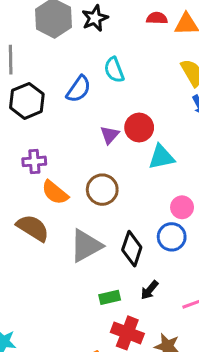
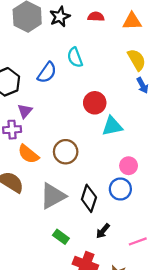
red semicircle: (157, 18) -> (96, 17), moved
purple triangle: (110, 135) -> (25, 111), moved
green rectangle: (110, 297) -> (61, 237), moved, turned 49

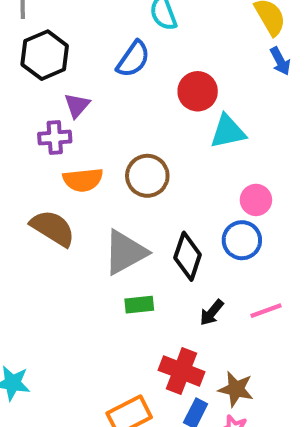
blue semicircle: (47, 73) -> (133, 59), moved
orange semicircle: (28, 154) -> (83, 180), turned -45
green rectangle: (61, 237) -> (139, 305), moved, turned -42
pink line: (138, 241) -> (266, 311), moved

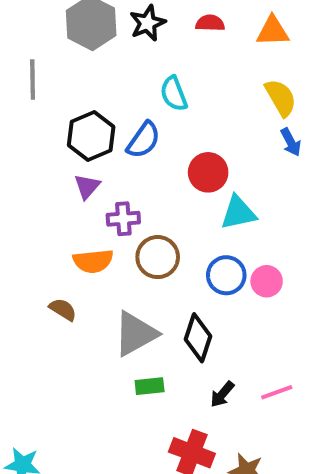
black hexagon: (45, 55) -> (91, 136), moved
purple cross: (55, 138) -> (123, 219), moved
brown semicircle: (53, 228) -> (63, 309), size x0.6
blue circle: (242, 240) -> (226, 275), moved

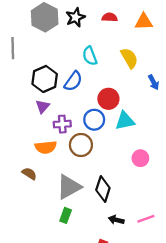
yellow semicircle: (281, 98) -> (129, 58), moved
blue circle: (226, 275) -> (94, 120), moved
green rectangle: (150, 386) -> (66, 215), moved, turned -64
black arrow: (222, 394) -> (116, 220), turned 64

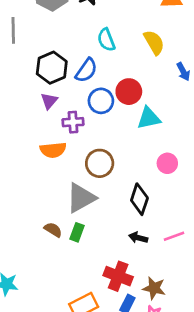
blue circle: (94, 120) -> (101, 101), moved
brown circle: (81, 145) -> (100, 163), moved
brown semicircle: (29, 174) -> (53, 230), moved
black diamond: (103, 189) -> (139, 199), moved

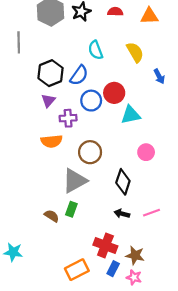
brown semicircle: (53, 230) -> (52, 216), moved

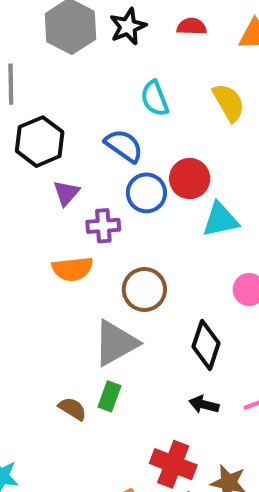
black hexagon: (51, 73) -> (40, 142), moved
blue semicircle: (79, 75) -> (124, 146), turned -90

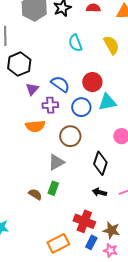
blue semicircle: (124, 146) -> (60, 84), moved
blue circle: (146, 193) -> (81, 107), moved
gray triangle: (116, 343) -> (56, 162), size x0.7

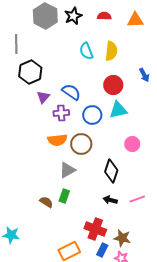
yellow semicircle: (111, 45) -> (111, 51), moved, turned 36
red circle: (92, 82) -> (113, 85), moved
orange semicircle: (35, 126) -> (57, 140), moved

